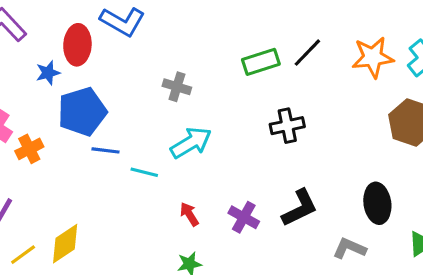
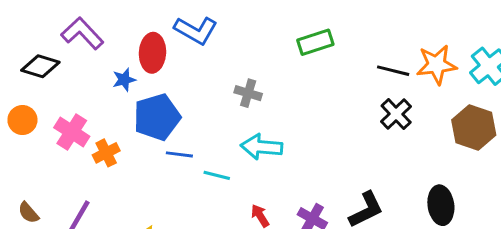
black line: (307, 53) -> (393, 71), moved, turned 60
green rectangle: (261, 62) -> (315, 42), moved
black cross: (287, 126) -> (396, 114), moved, turned -32
cyan arrow: (191, 143) -> (262, 147), turned -144

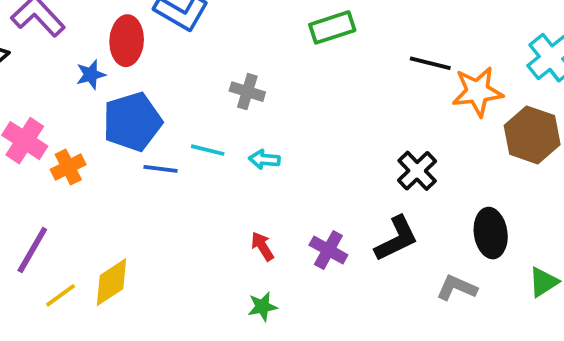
orange star: (436, 65) -> (477, 92), moved
black cross: (396, 114) -> (417, 171), moved
cyan arrow: (262, 147) -> (264, 159), size x0.6
cyan line: (217, 175) -> (208, 150), moved

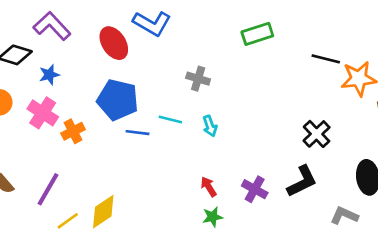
red ellipse: (127, 41) -> (114, 43), turned -36
blue star: (91, 75) -> (49, 75), moved
blue pentagon: (132, 122) -> (118, 100), turned 30
cyan arrow: (264, 159) -> (210, 126), turned -114
green star: (262, 307) -> (213, 217), moved

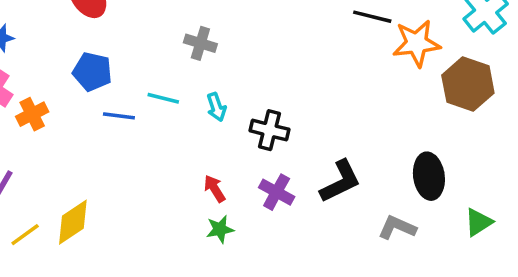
blue pentagon: (118, 100) -> (92, 72), size x0.7
black cross: (317, 134) -> (270, 130), moved, turned -32

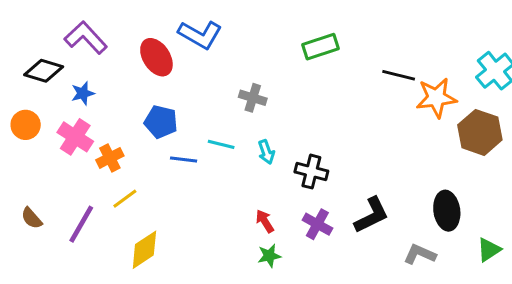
yellow line: (25, 235) -> (125, 199), moved

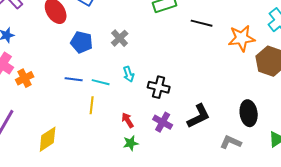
black line: (399, 75) -> (202, 23), moved
gray cross: (253, 98) -> (120, 38), turned 30
blue pentagon: (161, 122) -> (82, 42), moved
cyan line: (221, 144) -> (101, 82), moved
yellow line: (125, 199) -> (92, 105), moved, turned -48

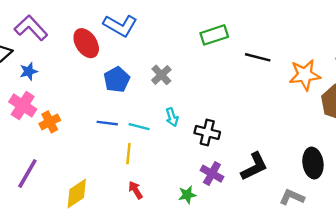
blue pentagon: (82, 42) -> (117, 80), turned 30
red arrow: (128, 120) -> (136, 190), moved
green star: (131, 143) -> (187, 195), moved

